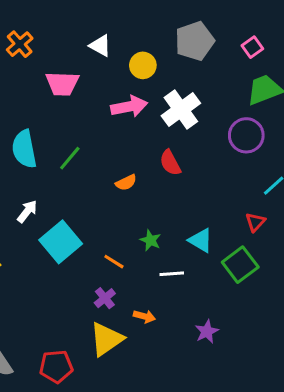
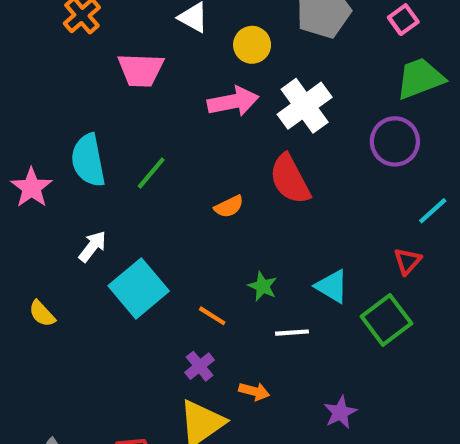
red semicircle: (170, 163) -> (290, 179), size x1.4

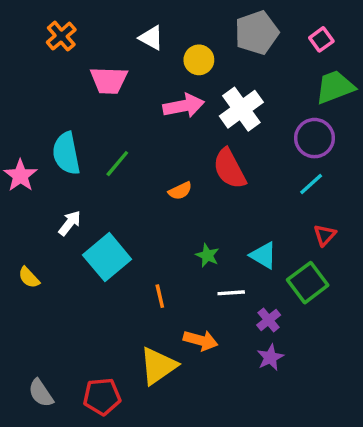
cyan line: (433, 211) -> (311, 184), moved
orange line: (212, 316) -> (160, 296), moved, turned 45
purple cross: (200, 366) -> (269, 320), moved
orange arrow: (254, 391) -> (201, 340), size x1.4

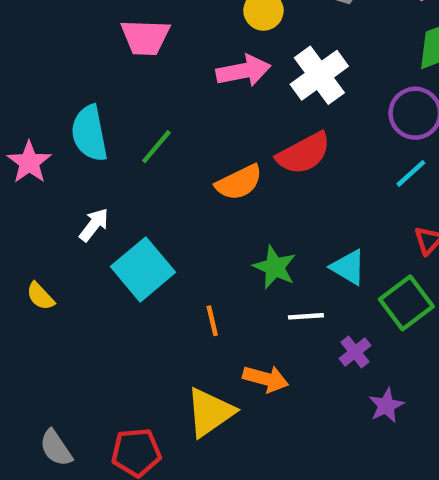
red semicircle: (229, 169) -> (304, 153), turned -90
orange semicircle: (180, 191) -> (239, 182), size x1.5
green star: (207, 255) -> (275, 267), size x1.4
purple star: (270, 357) -> (386, 406), moved

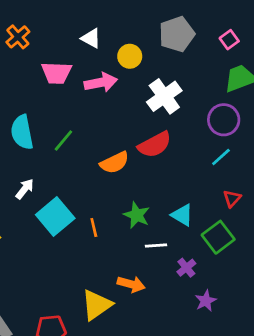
pink arrow: (243, 71) -> (101, 82), moved
orange line: (212, 321) -> (94, 228), moved

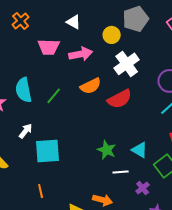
yellow circle: (130, 56) -> (112, 35), moved
orange semicircle: (115, 163) -> (91, 86), moved
cyan square: (55, 216) -> (48, 151), turned 36
orange line: (94, 228) -> (41, 191), moved

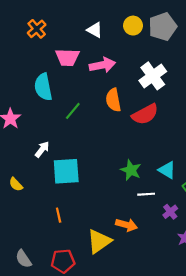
yellow circle: (112, 35) -> (133, 26), moved
orange semicircle: (91, 86) -> (113, 100), turned 105
cyan semicircle: (24, 90) -> (43, 87), moved

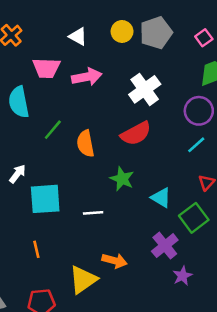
orange semicircle: (113, 100) -> (85, 144), moved
green star: (131, 170) -> (122, 179), moved
white line: (146, 194) -> (93, 213), moved
purple cross: (170, 212) -> (165, 246), size x1.5

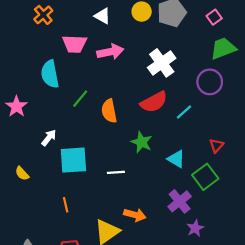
cyan line: (196, 145) -> (184, 112), moved

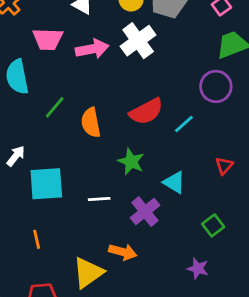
white cross: (162, 63) -> (138, 41), moved
green square: (205, 177) -> (213, 225), moved, size x0.7
purple cross: (180, 201) -> (145, 212), moved
purple star: (195, 228) -> (198, 269), turned -30

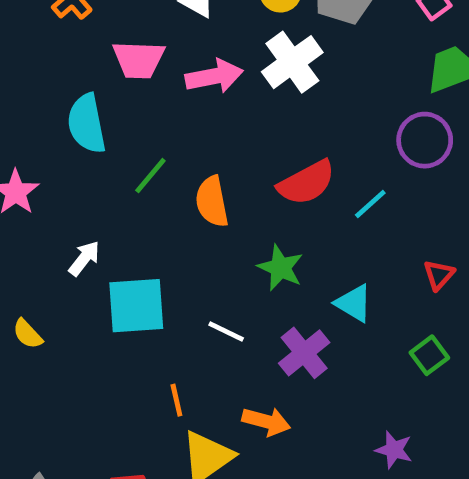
white line: (99, 199) -> (226, 332), turned 30
green square: (213, 225) -> (429, 355), moved
orange line: (37, 239) -> (176, 400), moved

